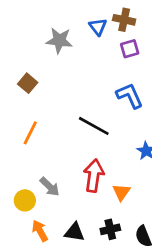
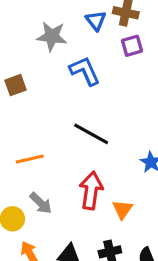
brown square: (28, 83) -> (16, 85), turned 30
blue L-shape: (130, 96) -> (85, 71), moved
orange line: (30, 133) -> (30, 159), moved, turned 50

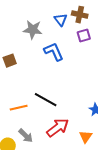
black line: (91, 134) -> (46, 100), moved
red arrow: (91, 190) -> (58, 128), turned 45
orange triangle: (123, 209) -> (86, 137), moved

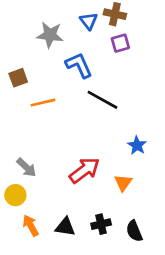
black line: (46, 100) -> (102, 100), moved
orange line: (19, 108) -> (43, 103), moved
gray arrow: (26, 136) -> (26, 167), moved

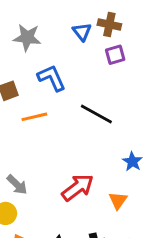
gray star: (50, 35) -> (27, 37), moved
blue L-shape: (79, 65) -> (52, 78), moved

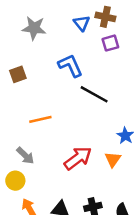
blue L-shape: (52, 78) -> (70, 66), moved
orange line: (34, 117) -> (40, 119), moved
orange triangle: (118, 200) -> (113, 159), moved

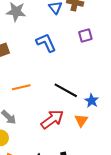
purple square: (110, 43) -> (85, 35), moved
black line: (94, 94) -> (66, 90), moved

